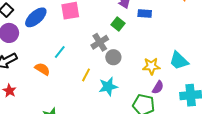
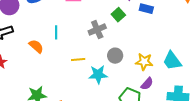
cyan line: (60, 52) -> (56, 32), turned -48
gray circle: (113, 57) -> (115, 56), moved
yellow line: (86, 75) -> (78, 59), turned 48

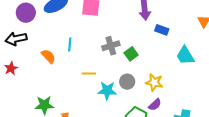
green square: (118, 15) -> (131, 54), moved
gray circle: (115, 56) -> (127, 82), moved
cyan trapezoid: (172, 61) -> (185, 56), moved

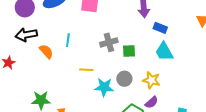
black arrow: (16, 39) -> (26, 35), moved
green square: (131, 54) -> (129, 51), turned 32
cyan trapezoid: (185, 56) -> (164, 52), moved

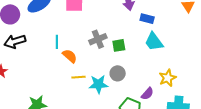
orange semicircle: (46, 51) -> (70, 56), moved
yellow line: (86, 70) -> (79, 77), moved
yellow star: (151, 80) -> (168, 78), moved, turned -30

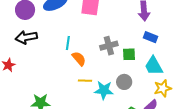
blue rectangle: (147, 19) -> (150, 37), moved
cyan trapezoid: (154, 42) -> (154, 66), moved
yellow star: (168, 78) -> (163, 88), moved

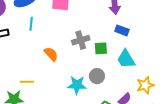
cyan line: (68, 43) -> (31, 24), moved
yellow line: (85, 81) -> (27, 82), moved
yellow star: (163, 88) -> (145, 85), moved

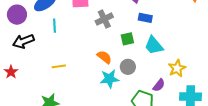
gray cross: (81, 40) -> (104, 19), moved
orange semicircle: (51, 54) -> (104, 57), moved
yellow line: (27, 82) -> (59, 66), moved

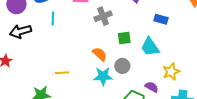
blue rectangle: (145, 18) -> (161, 19), moved
yellow line: (59, 66) -> (62, 73), moved
purple semicircle: (159, 85) -> (152, 87), turned -104

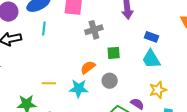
cyan trapezoid: (150, 47) -> (151, 59), moved
orange semicircle: (100, 54) -> (88, 67), turned -84
cyan star: (103, 76) -> (79, 88), moved

